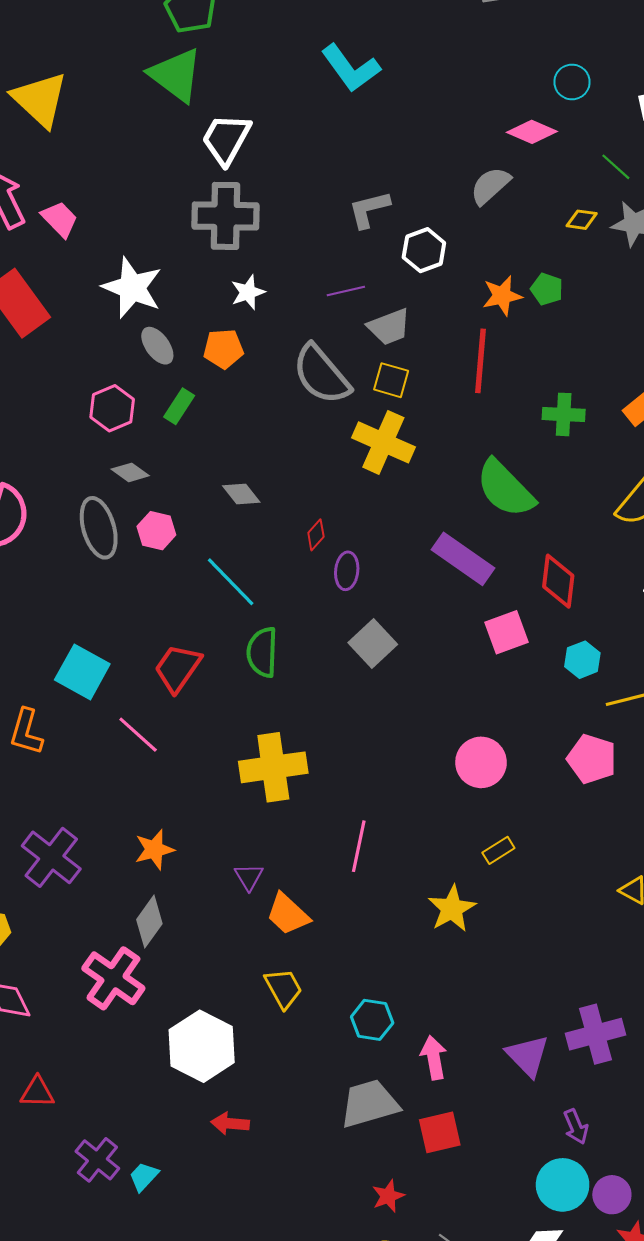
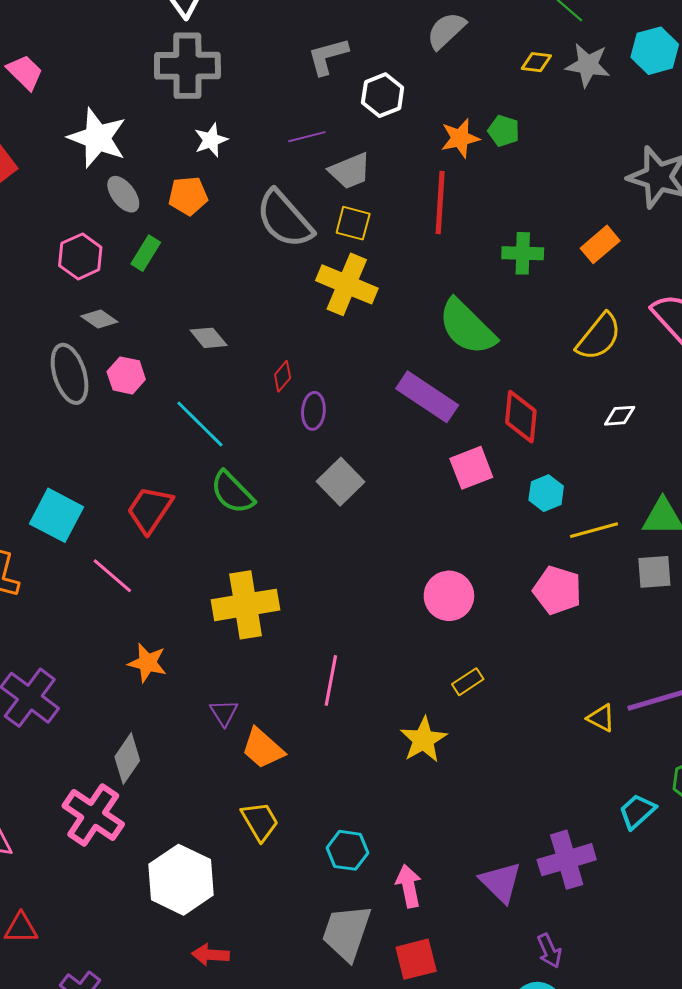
green semicircle: (262, 652) -> (232, 492), turned -45
orange star: (154, 850) -> (147, 663), moved, turned 30
gray trapezoid: (369, 1104) -> (347, 933), turned -54

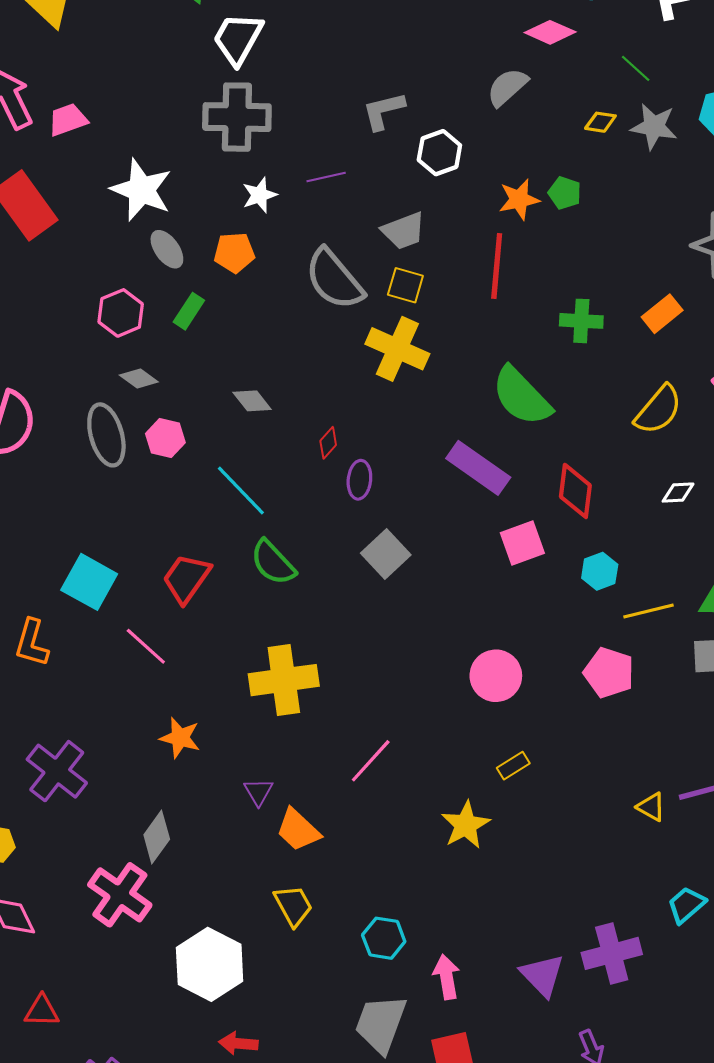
pink trapezoid: (25, 72) -> (68, 120), turned -66
purple line: (307, 137) -> (326, 177), moved
pink line: (331, 680) -> (371, 761), turned 30

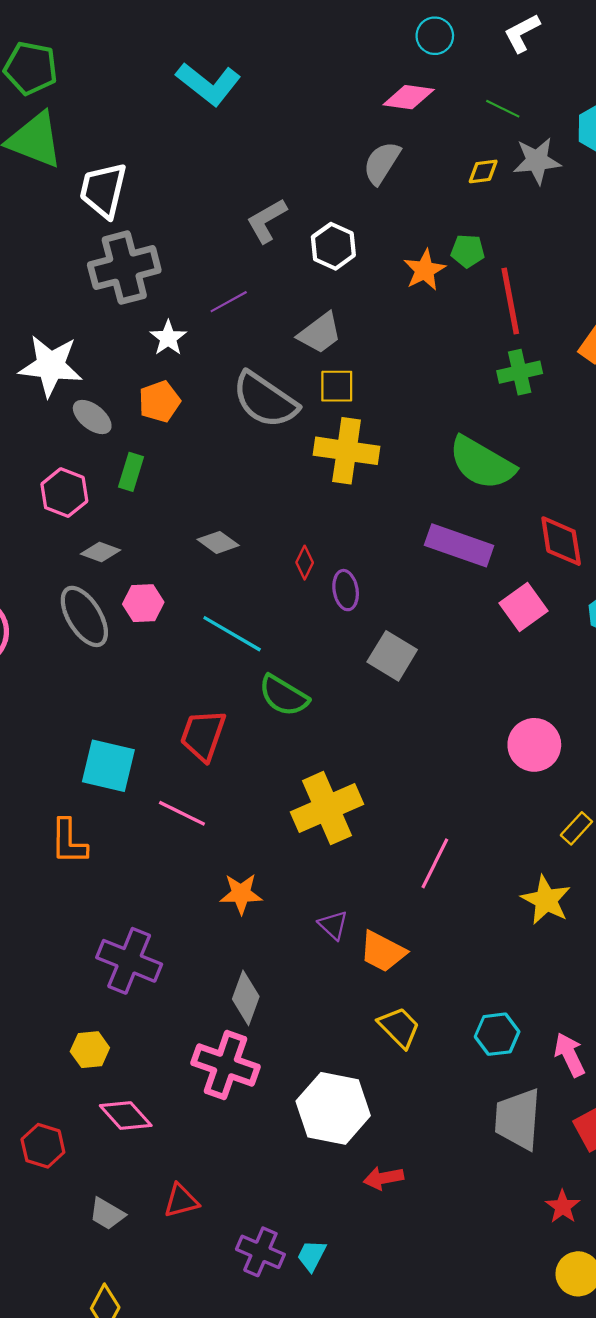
red line: (497, 266) -> (510, 301), moved

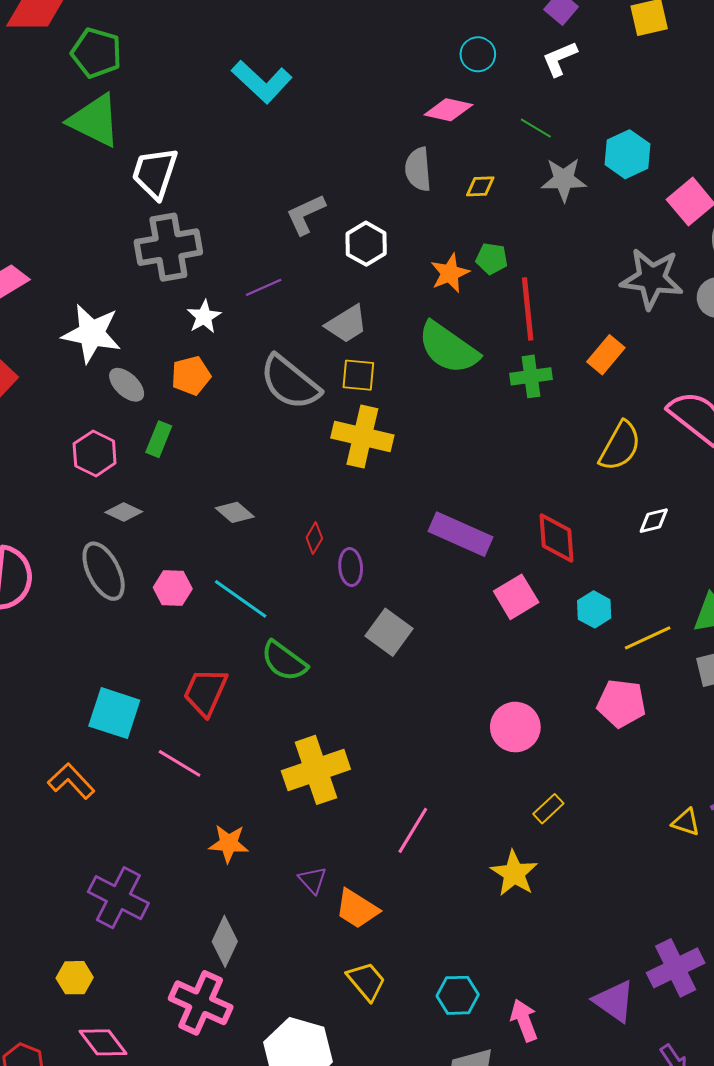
gray semicircle: (382, 163) -> (418, 169), turned -42
yellow diamond: (483, 171) -> (480, 186), moved
green semicircle: (482, 463) -> (448, 348), moved
pink hexagon: (143, 603) -> (173, 588), moved
orange L-shape: (69, 842) -> (71, 781), turned 132

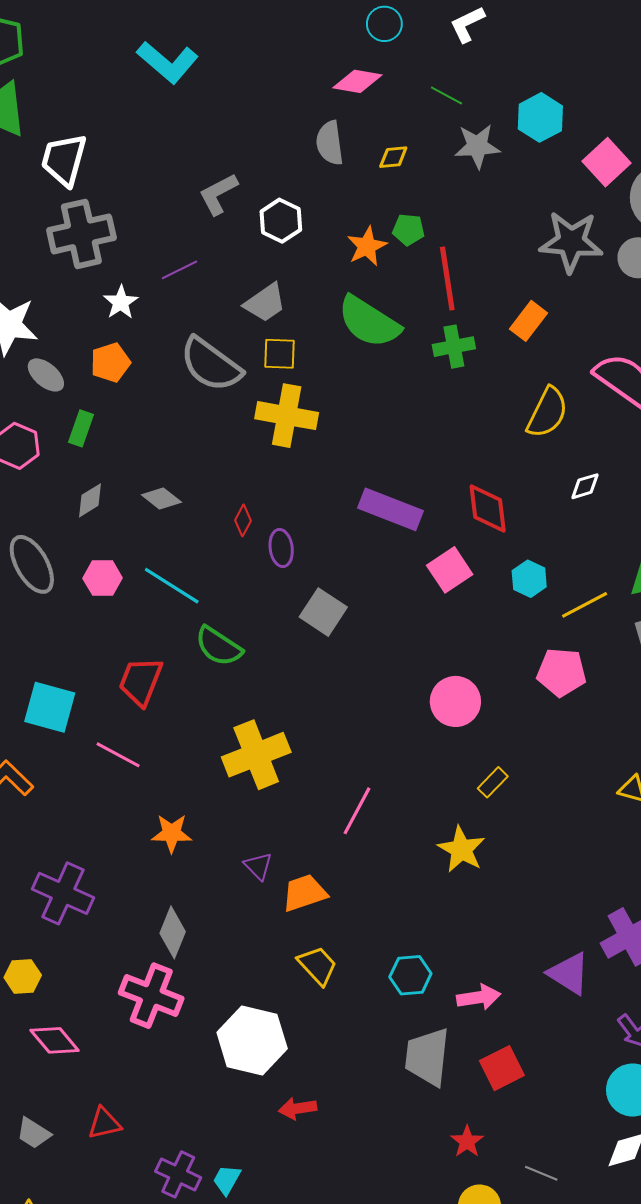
gray diamond: (124, 512) -> (90, 500), moved, turned -54
orange trapezoid: (357, 909) -> (304, 893), turned 132
pink arrow: (524, 1020) -> (479, 997), turned 105

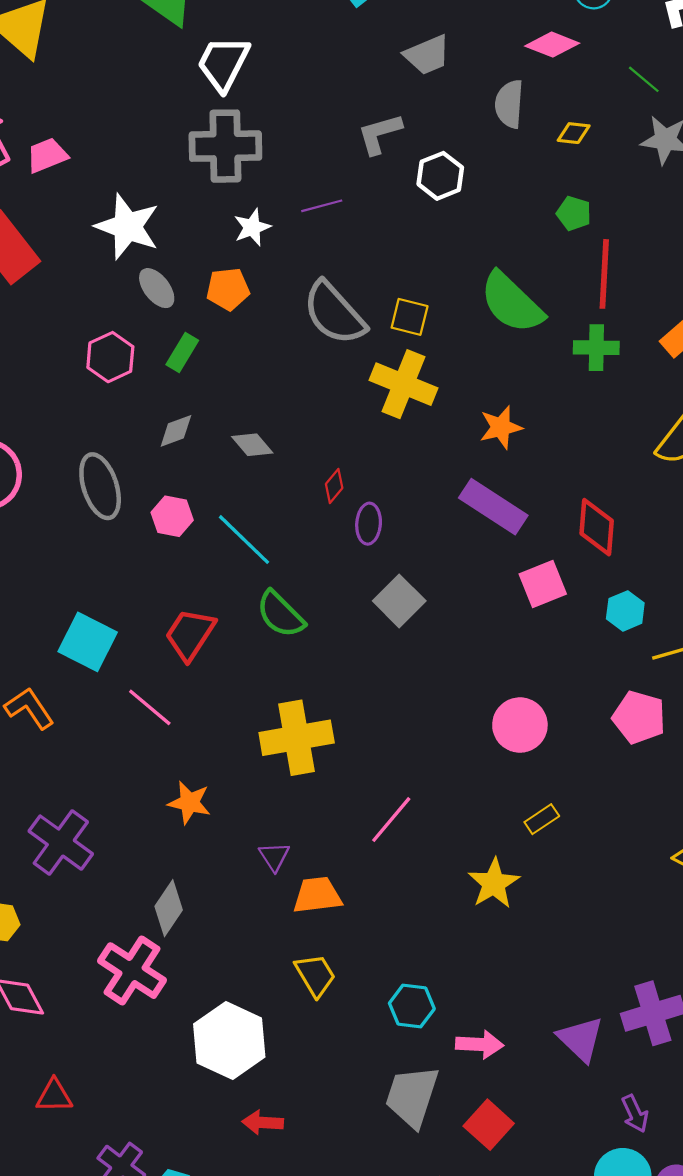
orange star: (367, 246) -> (501, 427), moved
gray trapezoid: (265, 303) -> (427, 55), moved
red square: (502, 1068) -> (489, 1125), turned -33

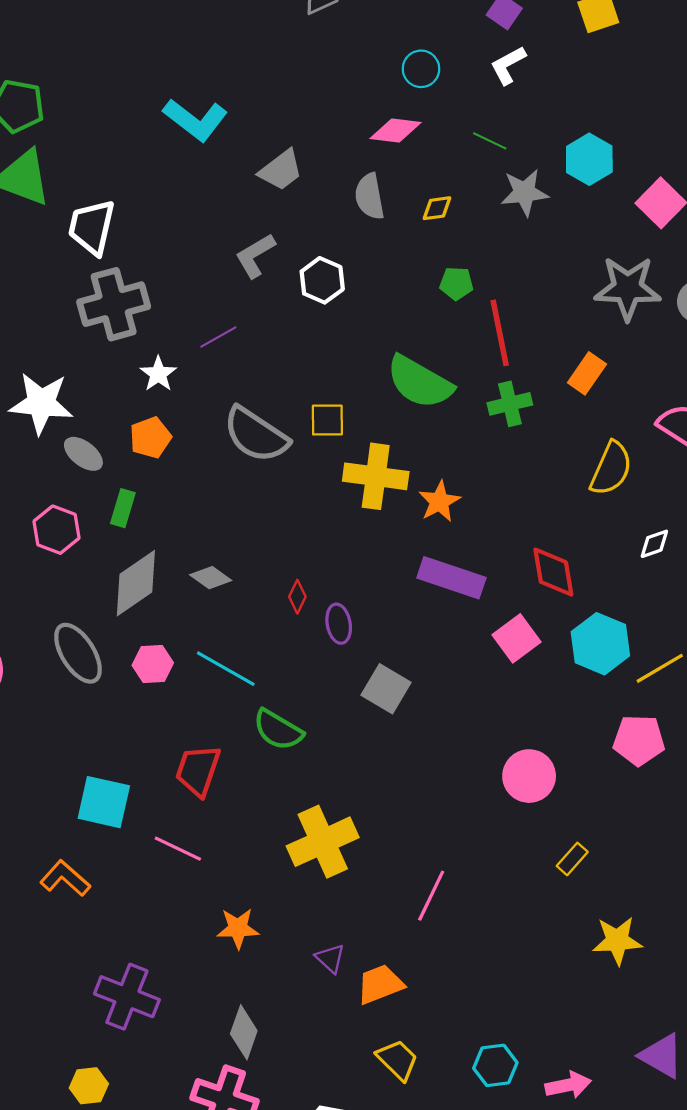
yellow cross: (404, 384) -> (376, 476), moved
gray diamond: (176, 431) -> (136, 583), size x1.8
cyan hexagon: (625, 611) -> (600, 644), size x1.6
yellow star: (494, 883) -> (617, 941), moved, turned -30

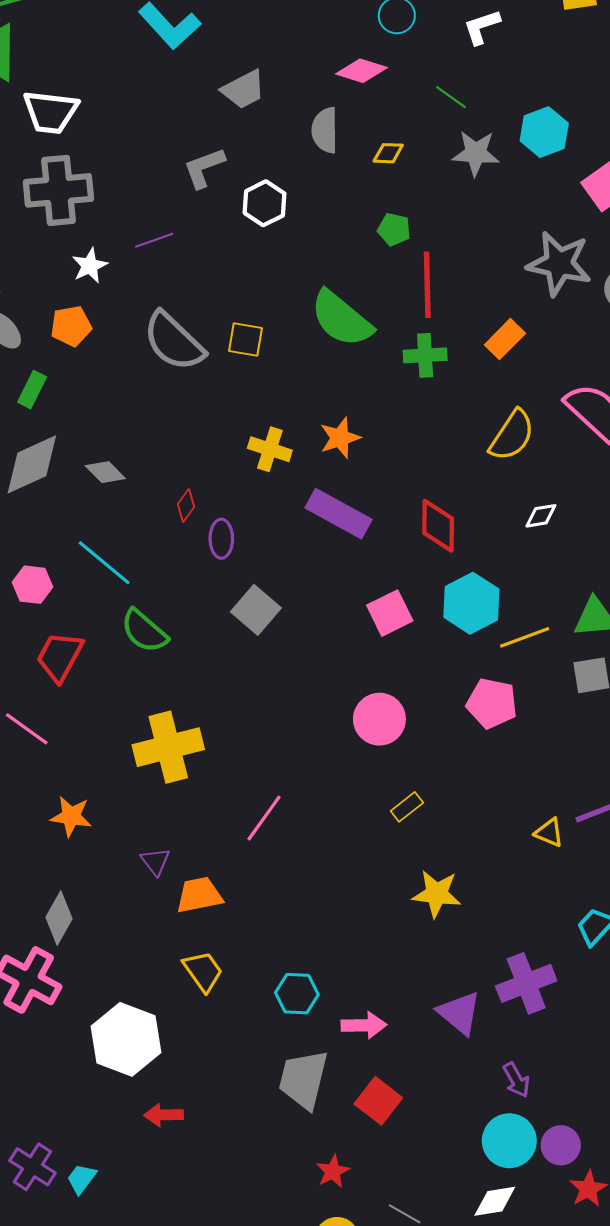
white trapezoid: (92, 227) -> (51, 112), turned -106
yellow cross: (376, 476) -> (270, 449), moved, size x0.7
pink square: (517, 638) -> (390, 613), moved
pink hexagon: (153, 664) -> (32, 585), moved

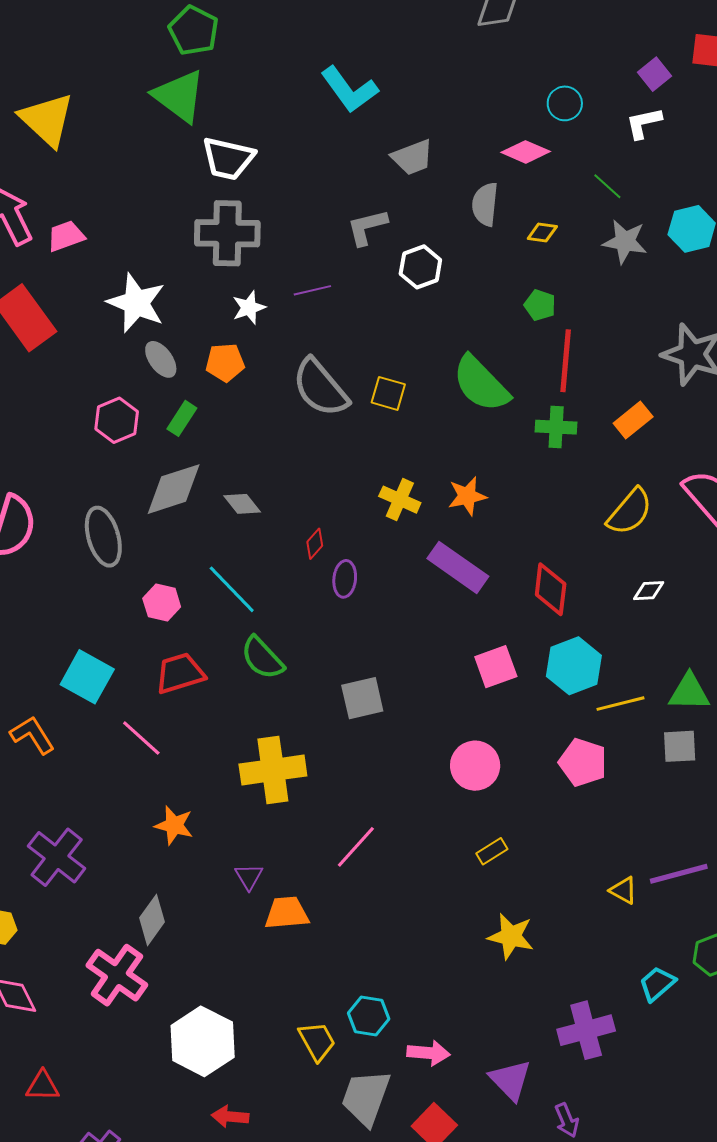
gray square: (256, 610) -> (362, 698), moved, turned 30
red trapezoid: (60, 657) -> (180, 673), turned 38
yellow trapezoid: (203, 971) -> (317, 1041), moved
purple triangle: (459, 1013) -> (510, 1080), moved

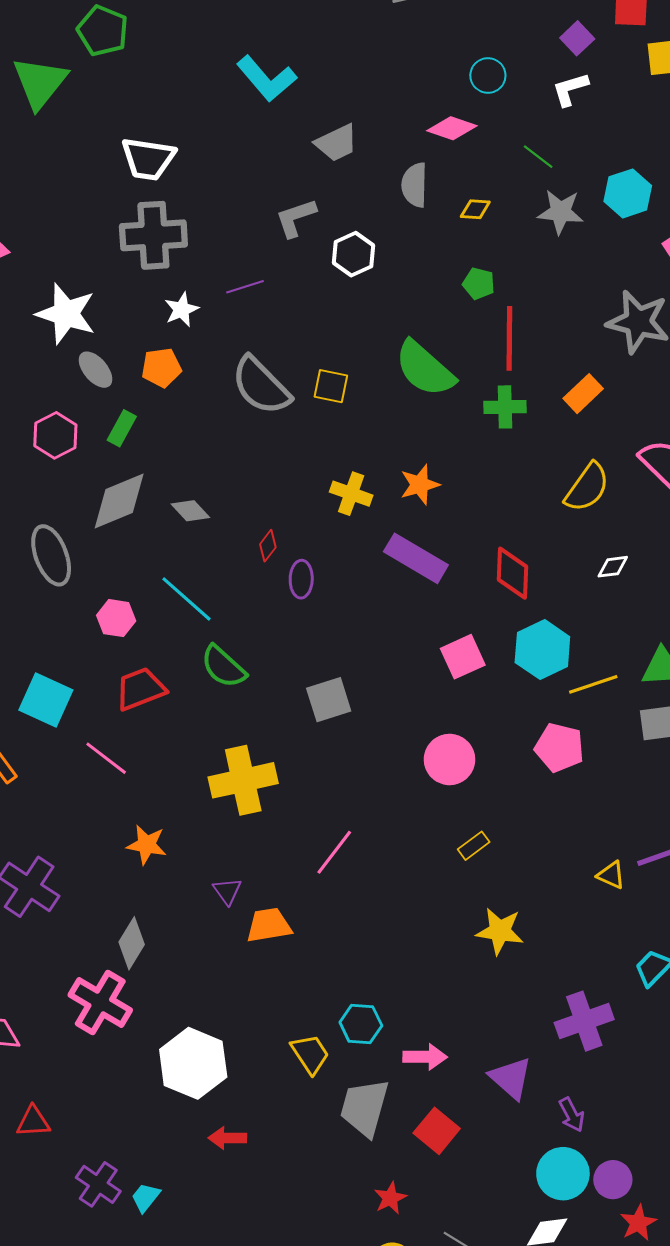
green triangle: (179, 96) -> (40, 82), moved, turned 36

